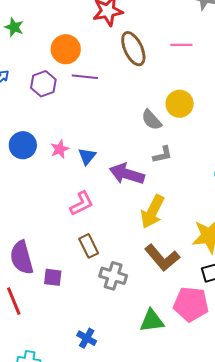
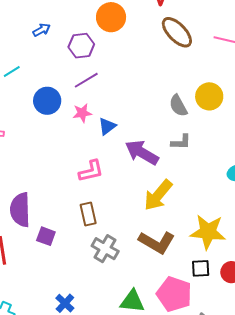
brown ellipse: (133, 49) -> (177, 32), turned -32
purple line: (85, 77) -> (86, 80), moved, turned -50
brown L-shape: (162, 258) -> (157, 242), turned -33

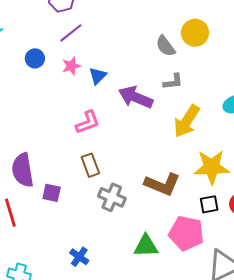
blue circle: (47, 101) -> (35, 58), size x0.7
yellow arrow: (158, 195) -> (187, 121), moved

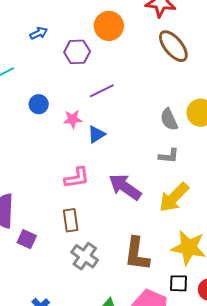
purple line: (71, 33) -> (102, 91), moved
purple arrow: (136, 97) -> (125, 187), moved
brown L-shape: (162, 184) -> (137, 254), turned 63

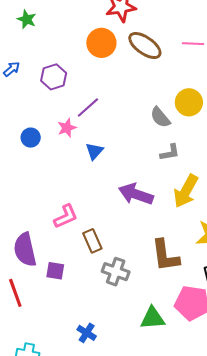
orange circle: (109, 26) -> (101, 43), moved
pink star: (73, 119) -> (67, 128), moved
pink L-shape: (77, 178) -> (66, 216), moved

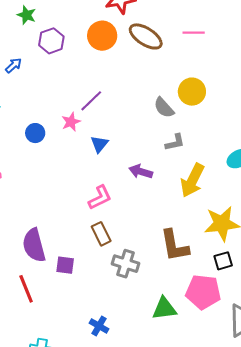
purple hexagon: (54, 77) -> (51, 41), moved
purple arrow: (136, 194) -> (141, 172), moved, size x0.7
pink L-shape: (66, 216) -> (100, 198), moved

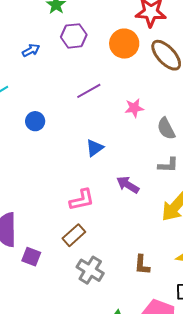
purple line: (91, 101) -> (89, 91), moved
pink star: (71, 122) -> (134, 108), moved
brown rectangle: (101, 234) -> (74, 235), turned 60
brown L-shape: (174, 246) -> (142, 265), size x0.6

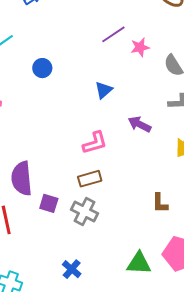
purple line: (89, 91) -> (113, 34), moved
brown rectangle: (74, 235) -> (90, 179), turned 30
gray cross: (90, 270) -> (85, 212), moved

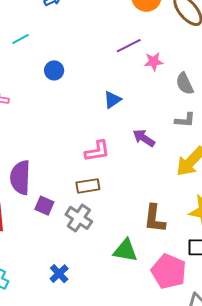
brown L-shape: (160, 203) -> (155, 219), size x1.4
green triangle: (139, 263) -> (125, 250), moved

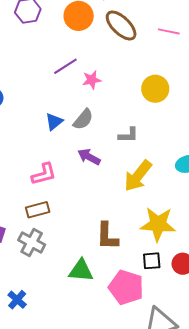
gray semicircle: (185, 84) -> (83, 119), moved, turned -110

